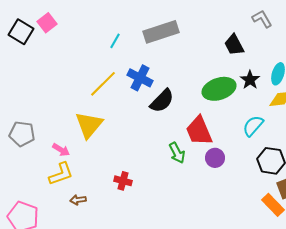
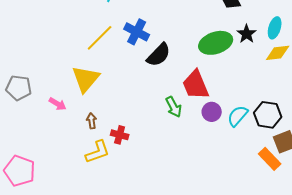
cyan semicircle: (253, 126) -> (238, 116), moved
yellow L-shape: (61, 174) -> (98, 152), moved
brown arrow: (78, 200) -> (92, 121), moved, turned 91

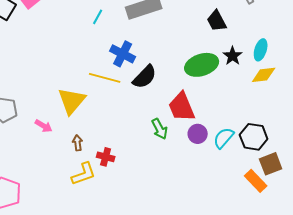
yellow line: (100, 38) -> (105, 78), moved, turned 60

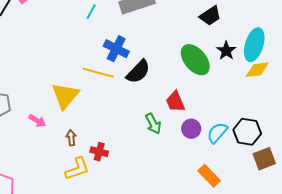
black trapezoid: (217, 21) -> (210, 16), turned -95
cyan ellipse: (261, 50) -> (254, 45), size x1.5
green ellipse: (202, 65) -> (195, 60), turned 68
red trapezoid: (182, 107) -> (175, 102), size x0.7
orange rectangle: (256, 181) -> (209, 176), moved

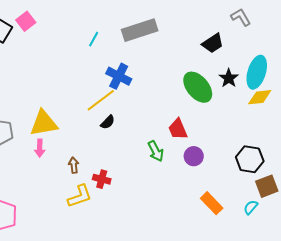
black semicircle: (138, 72) -> (108, 122), moved, size x0.6
yellow line: (98, 73) -> (101, 100), turned -52
yellow triangle: (65, 96) -> (44, 123), moved, turned 40
pink arrow: (37, 121) -> (40, 148), turned 60
cyan semicircle: (217, 133) -> (251, 207), moved, size x0.7

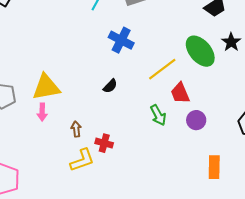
yellow line: (101, 100) -> (162, 69), moved
orange rectangle: (212, 203) -> (214, 167), turned 45

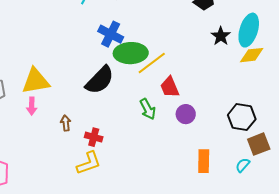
green ellipse: (200, 51) -> (131, 53), moved, turned -52
black semicircle: (110, 86) -> (100, 80), size x2.0
yellow L-shape: (82, 160) -> (89, 163), moved

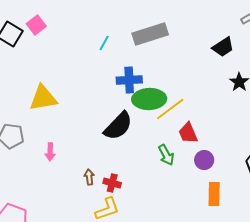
blue cross: (111, 34) -> (129, 80), turned -30
yellow triangle: (36, 81) -> (43, 98), moved
brown arrow: (66, 123) -> (89, 177), moved
orange rectangle: (204, 161) -> (214, 194), moved

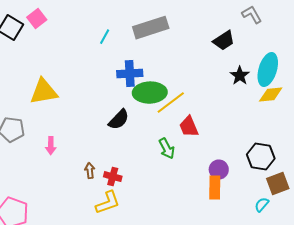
black semicircle: (118, 126) -> (119, 120), size x0.7
purple circle: (204, 160) -> (219, 170), moved

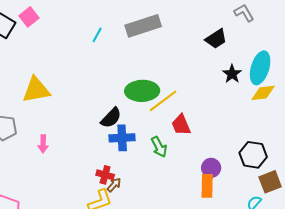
blue cross: (130, 74) -> (122, 138), moved
brown arrow: (90, 171) -> (114, 185), moved, turned 49

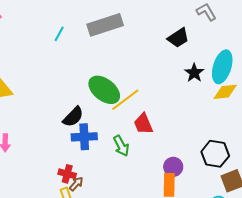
green ellipse: (142, 91) -> (104, 90), turned 40

